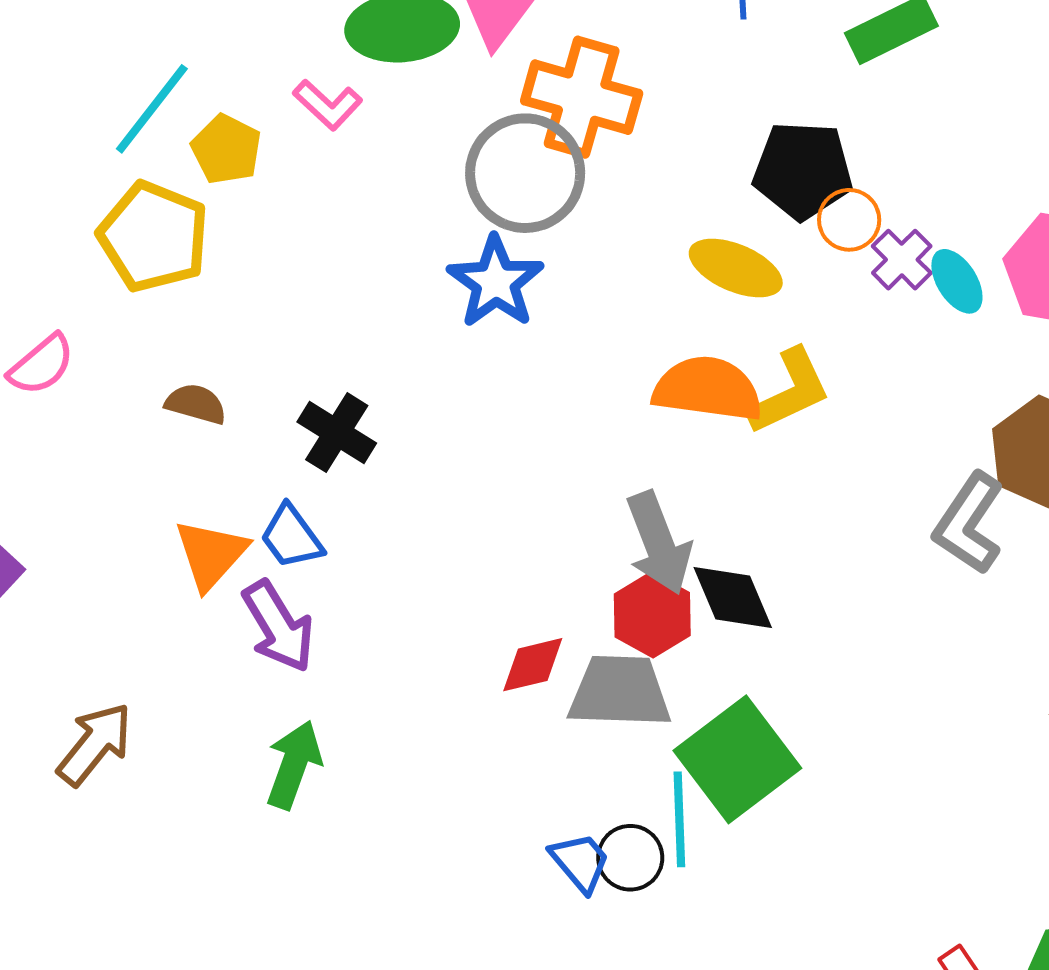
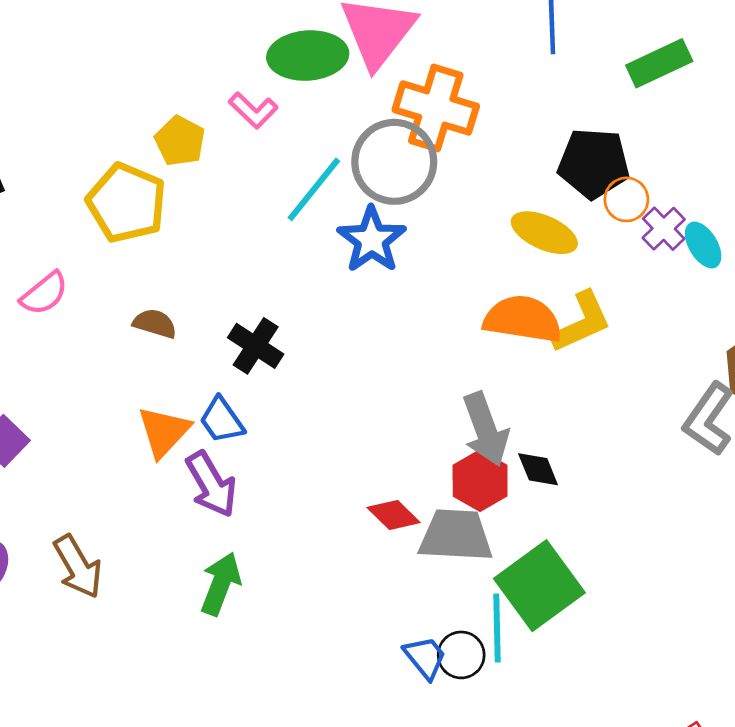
cyan line: (152, 109) -> (314, 189), moved
black diamond: (733, 597) -> (538, 469), size x0.7
red diamond: (533, 665) -> (394, 515), turned 57
brown arrow: (95, 744) -> (78, 567), turned 110

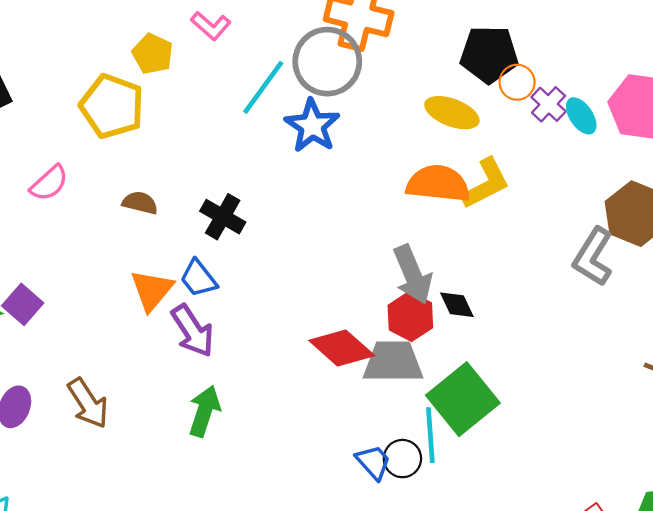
red diamond: (394, 515) -> (342, 348), size x1.5

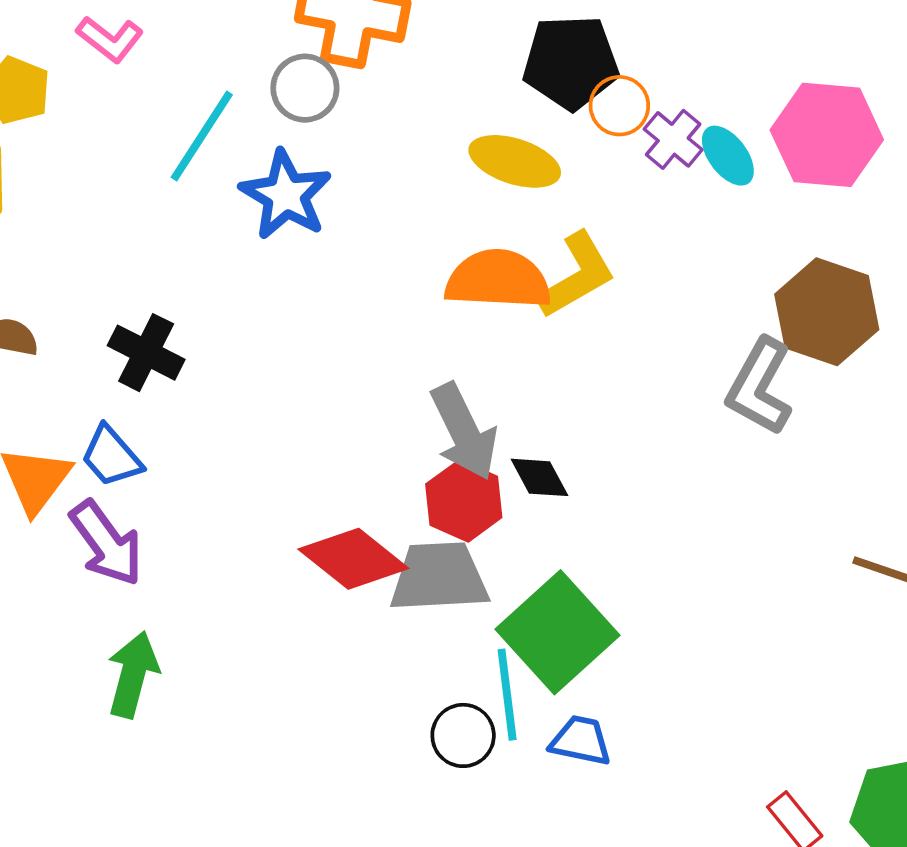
gray circle: (327, 62) -> (305, 88), size x0.6
blue trapezoid: (373, 462) -> (581, 741), moved, turned -33

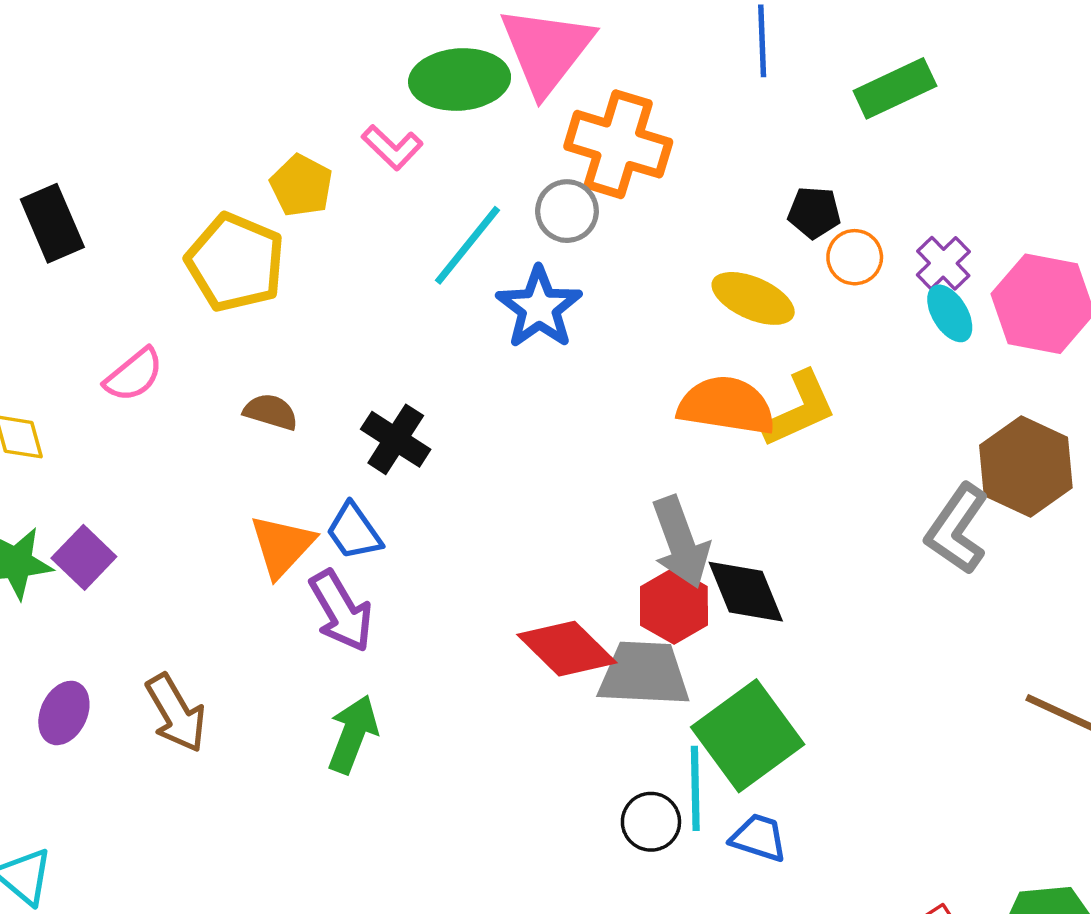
black pentagon: (571, 62) -> (814, 212), size x0.6
purple cross: (673, 139) -> (943, 263), moved
black diamond: (539, 477) -> (746, 592), size x1.5

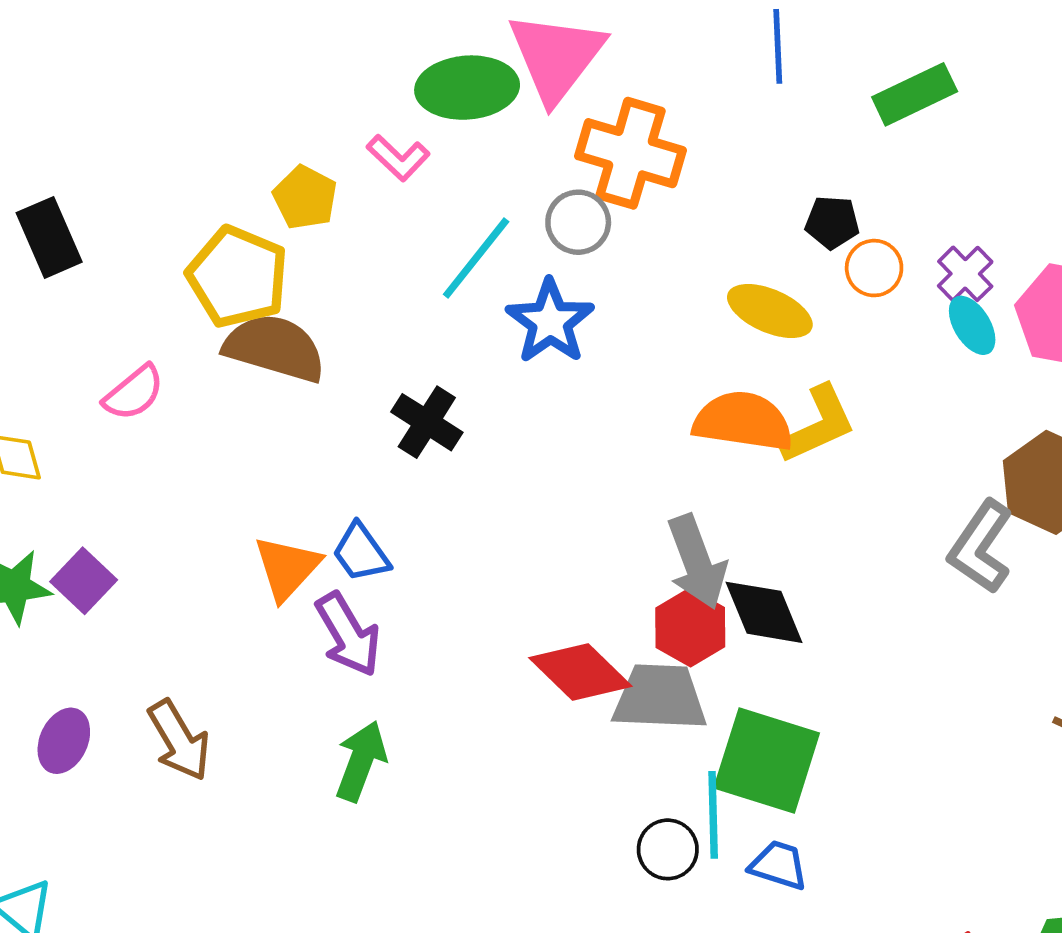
brown semicircle: (271, 412) -> (275, 348), moved, size x1.8
black cross: (396, 439) -> (427, 422), moved
green square: (748, 736) -> (767, 761), turned -36

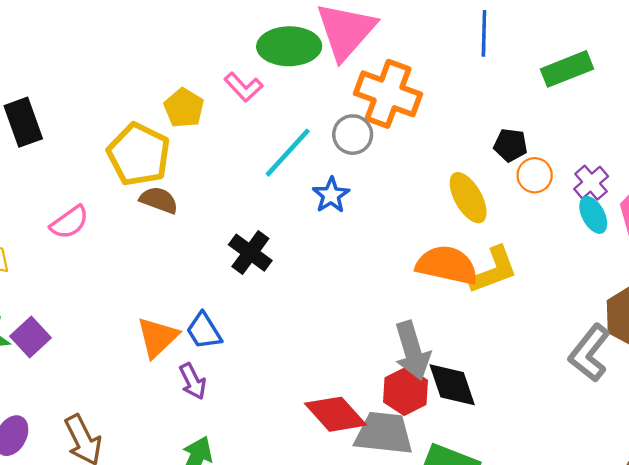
yellow ellipse: (770, 311) -> (468, 198), turned 33
blue star: (550, 322) -> (331, 195), size x0.7
brown semicircle: (275, 348) -> (159, 200), size x0.6
purple arrow: (348, 634) -> (193, 381), size x0.7

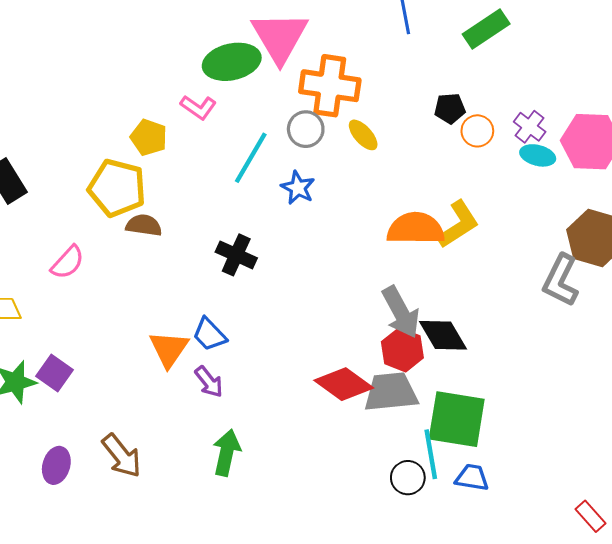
yellow ellipse: (468, 198) -> (363, 135), moved, size x0.7
cyan ellipse: (593, 215) -> (538, 155), turned -36

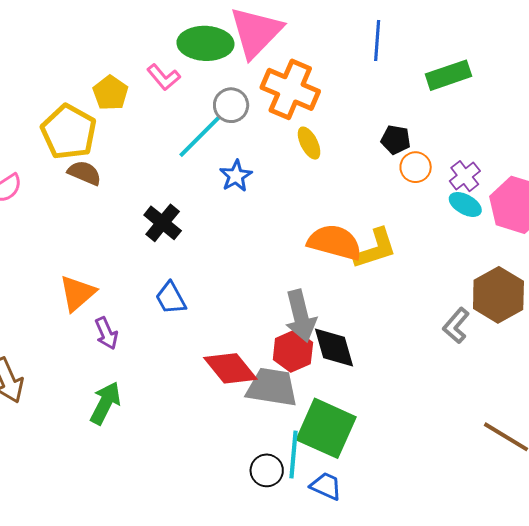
gray circle: (306, 129) -> (231, 105), moved
gray L-shape: (561, 280) -> (456, 326), size x0.7
blue trapezoid: (209, 334) -> (171, 298), moved

